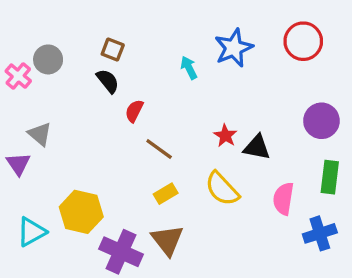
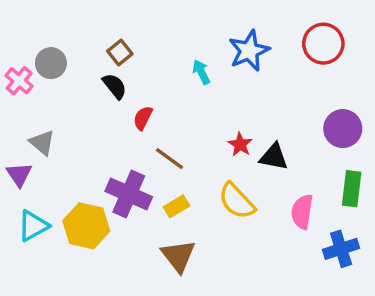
brown square: (113, 50) -> (120, 52), turned 30
cyan triangle: (31, 232) -> (33, 226), moved
purple cross: (121, 252) -> (129, 194), moved

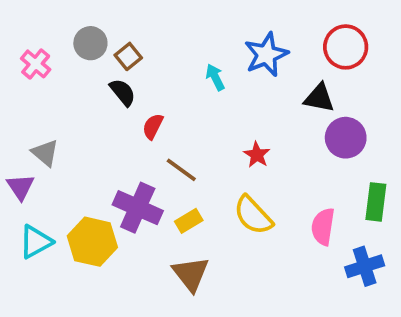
gray circle: (51, 63) -> (90, 43), moved
pink cross: (19, 81) -> (36, 64), moved
purple circle: (343, 129) -> (346, 138), moved
black triangle: (274, 157) -> (319, 98), moved

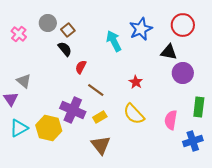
cyan arrow: (215, 77) -> (114, 41), size x1.5

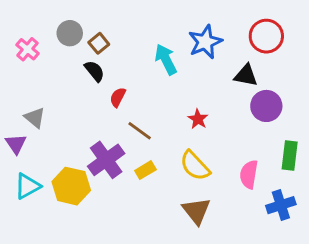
purple cross: (73, 110) -> (106, 160), turned 30
brown triangle: (101, 145) -> (196, 211), moved

